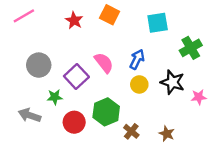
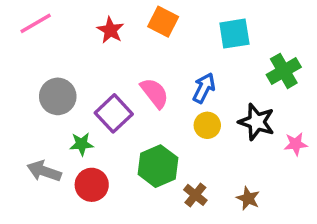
red circle: (74, 122) -> (92, 185), moved

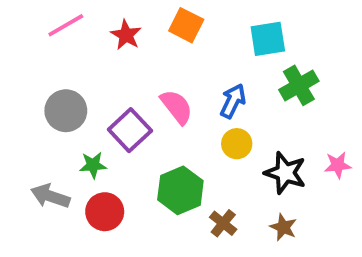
pink line: (36, 23) -> (66, 25), moved
green cross: (284, 71) -> (299, 85), moved
black star: (257, 122) -> (285, 173), moved

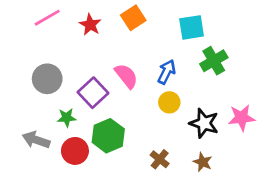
orange square: (186, 25) -> (133, 18), turned 30
pink star: (338, 165) -> (242, 118), size x1.4
green hexagon: (180, 190) -> (108, 136), moved

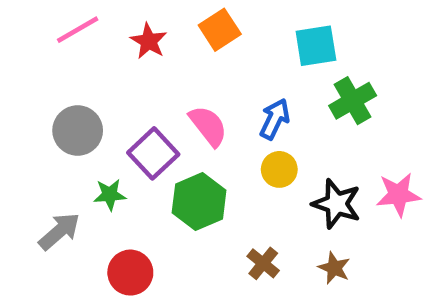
green hexagon: (108, 136) -> (199, 202), moved
gray arrow: (36, 140) -> (59, 231), turned 120
red circle: (75, 151) -> (130, 273), moved

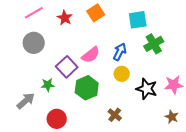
pink semicircle: (208, 126) -> (91, 55), turned 90
gray circle: (78, 130) -> (34, 43), moved
brown star: (334, 268) -> (172, 117), moved

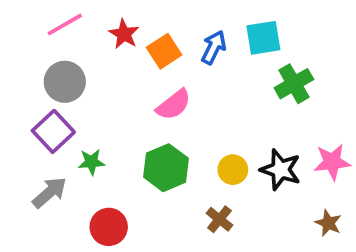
orange square: (96, 13) -> (164, 51), moved
blue arrow: (120, 52) -> (214, 47), moved
purple square: (67, 67) -> (53, 131), moved
yellow circle: (122, 74) -> (233, 170), moved

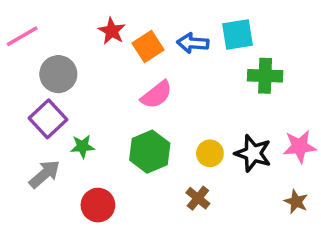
pink line: (65, 24) -> (22, 36), moved
blue arrow: (214, 47) -> (193, 43), turned -112
green cross: (294, 84) -> (265, 76), turned 32

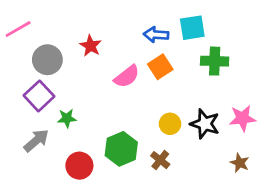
red star: (112, 31) -> (91, 46), moved
orange square: (148, 47) -> (160, 67), moved
green hexagon: (150, 152) -> (121, 149), moved

